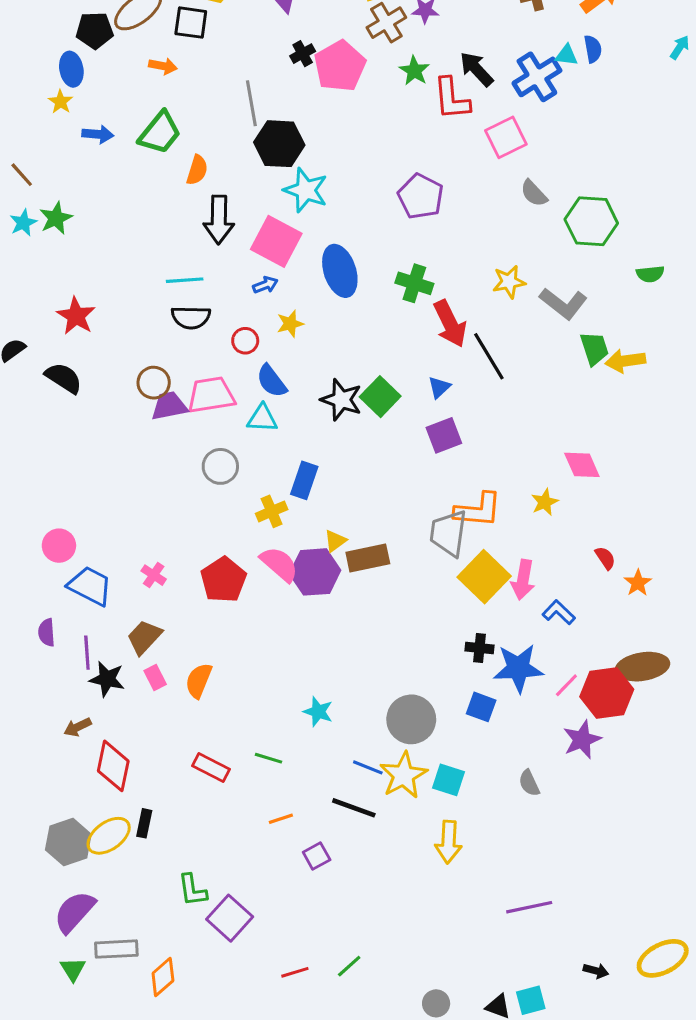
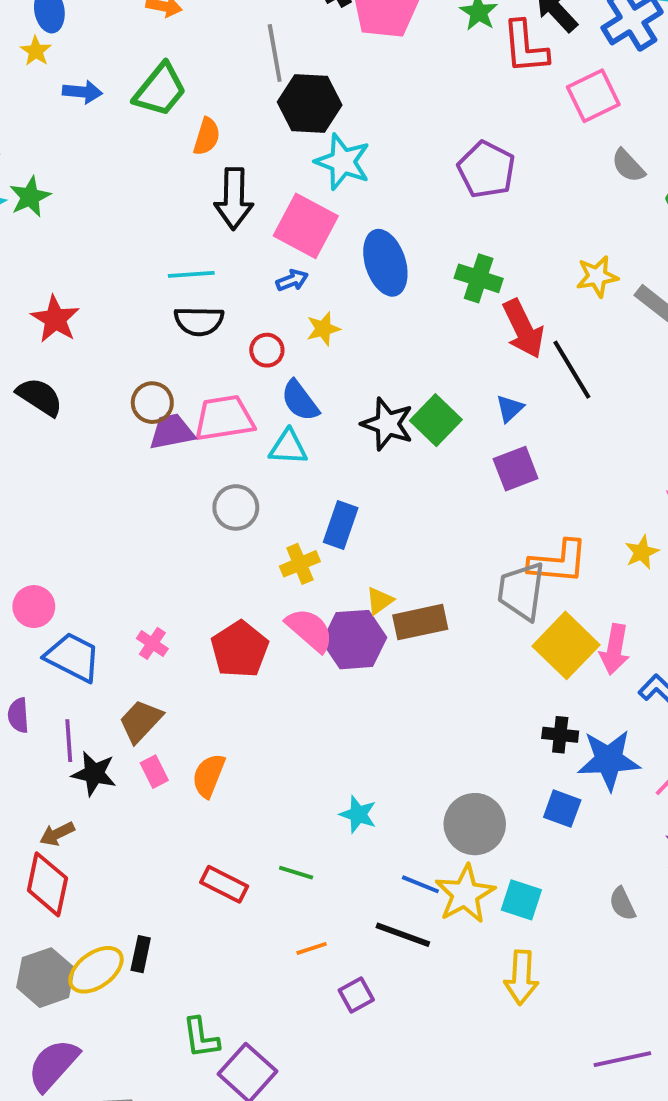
red diamond: (113, 766) -> (47, 884), moved

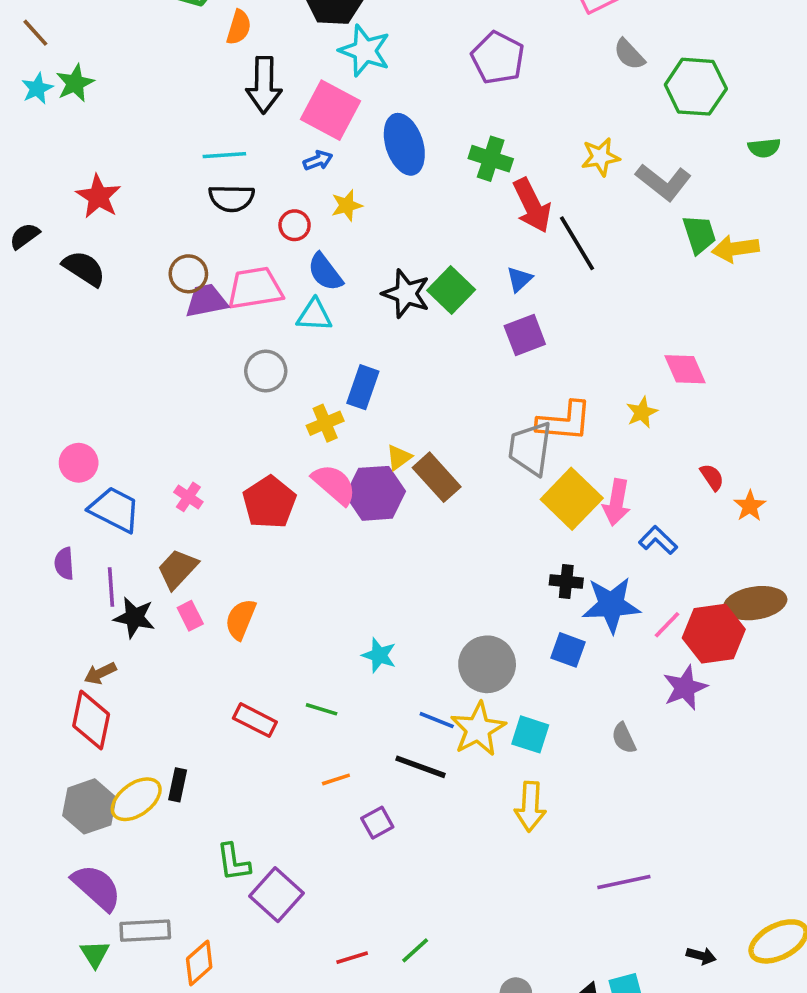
brown rectangle: (420, 622) -> (437, 477), turned 60
purple semicircle: (53, 1065) -> (97, 887), turned 90

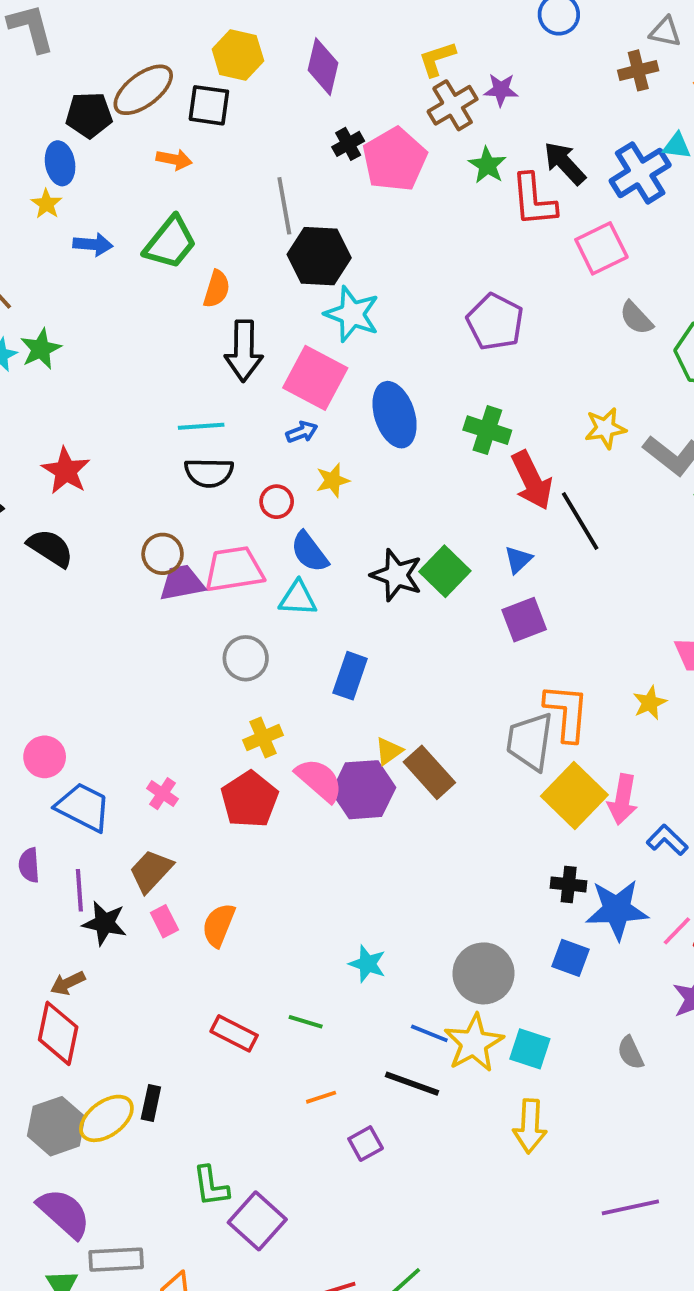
orange L-shape: (564, 421) -> (567, 712), turned -90
yellow cross: (325, 423) -> (263, 738), moved

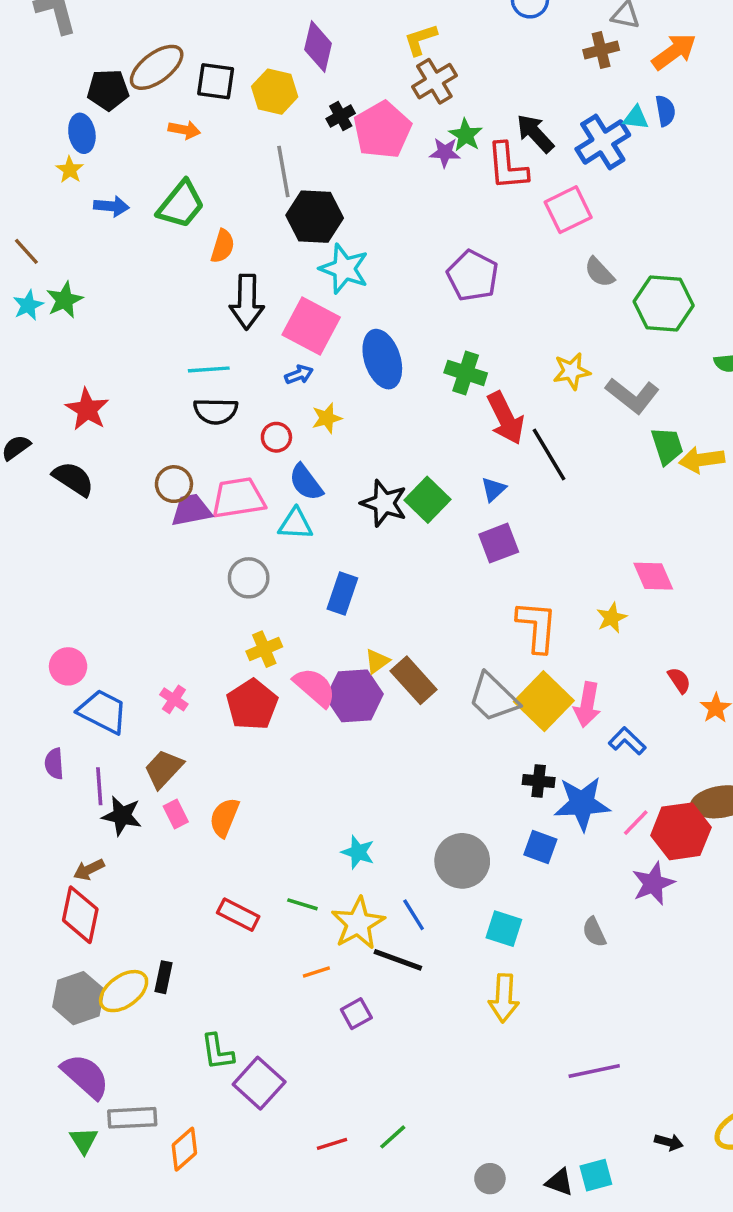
yellow hexagon: (238, 55) -> (275, 92), moved
purple star: (501, 90) -> (445, 152), moved
gray trapezoid: (530, 741) -> (493, 698), moved, turned -54
blue line: (429, 1033) -> (414, 915), turned 36
yellow star: (474, 1043) -> (358, 923), moved

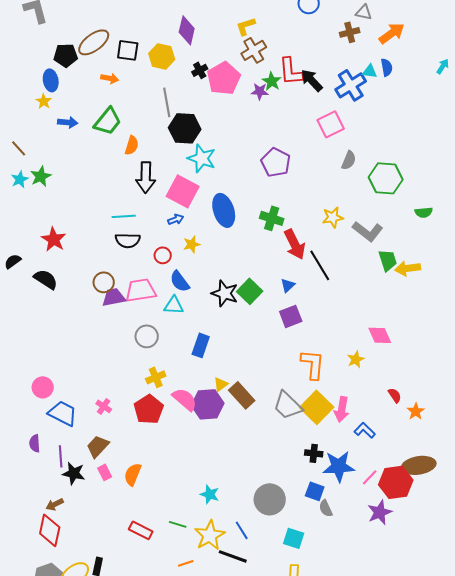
red L-shape: (507, 166) -> (291, 71), moved
gray semicircle: (599, 272) -> (349, 160), turned -114
gray semicircle: (594, 932) -> (326, 508), moved

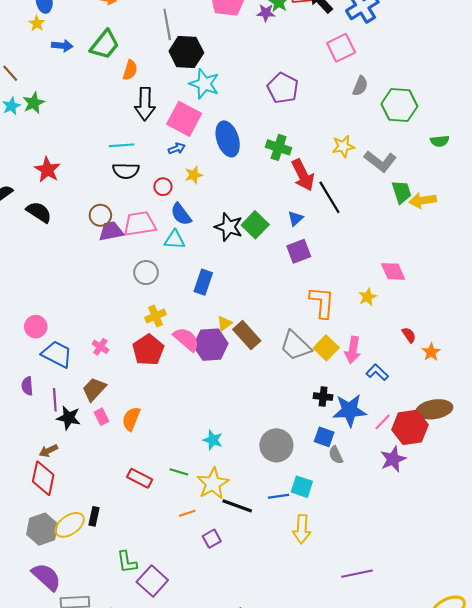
yellow square: (317, 407) -> (326, 348), size x0.7
blue line: (242, 530) -> (279, 496), moved, turned -66

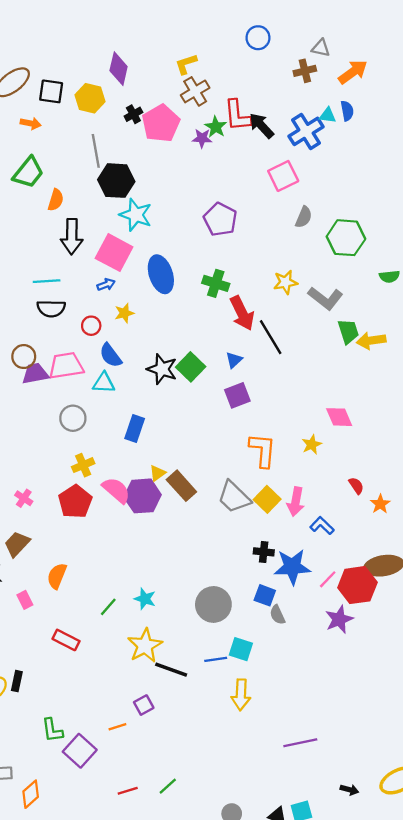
pink rectangle: (101, 417) -> (25, 600), moved
green line: (179, 472) -> (108, 607), moved, turned -66
orange line: (187, 513) -> (117, 727), moved

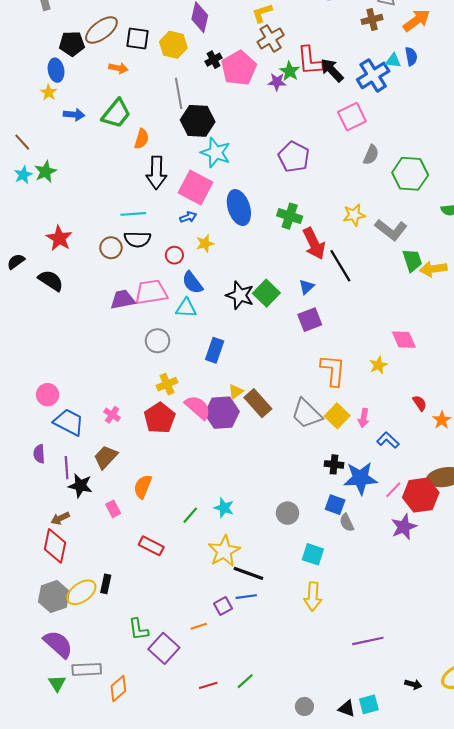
brown circle: (24, 357) -> (111, 248), moved
pink arrow: (296, 502) -> (364, 418), size x0.7
gray circle: (213, 604) -> (288, 513), size x0.7
blue line: (216, 659) -> (246, 597), moved

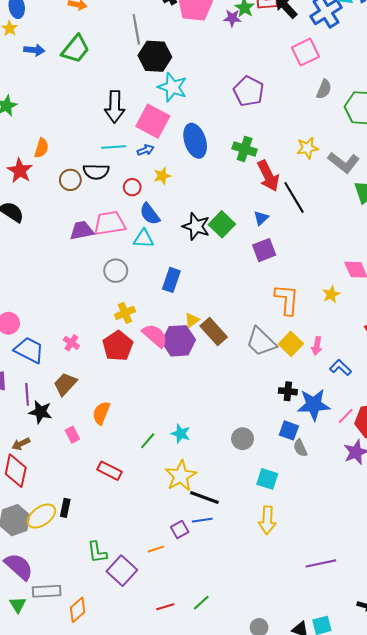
orange semicircle: (142, 139) -> (41, 148), moved
cyan line: (133, 214) -> (114, 147), moved

